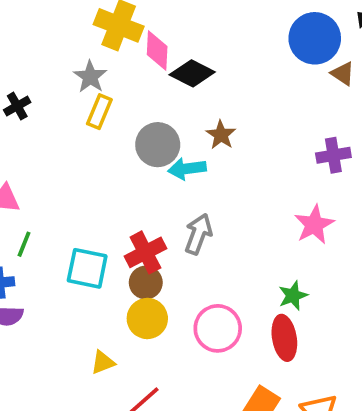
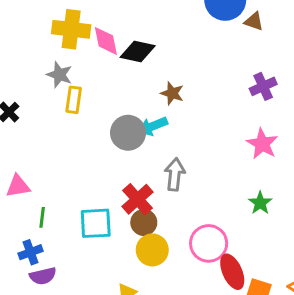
gray circle: (158, 145) -> (128, 133), moved
red ellipse: (284, 338) -> (232, 272), moved

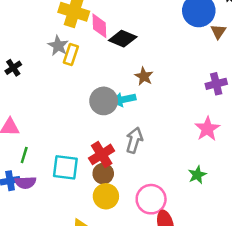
brown triangle: (254, 21) -> (218, 32), turned 35
yellow rectangle: (74, 100) -> (71, 54), moved
purple semicircle: (43, 276) -> (25, 182), moved

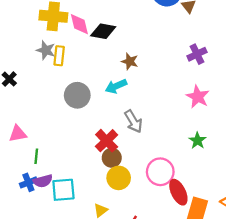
gray circle: (104, 101) -> (77, 95), moved
gray arrow: (134, 140) -> (133, 121), turned 145
cyan square: (65, 167) -> (63, 190), moved

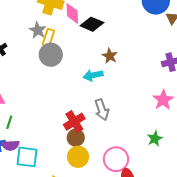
gray circle: (77, 95) -> (51, 55), moved

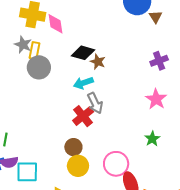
black diamond: (92, 24) -> (83, 53), moved
gray arrow: (102, 110) -> (95, 103), moved
red cross: (74, 122) -> (83, 116), moved

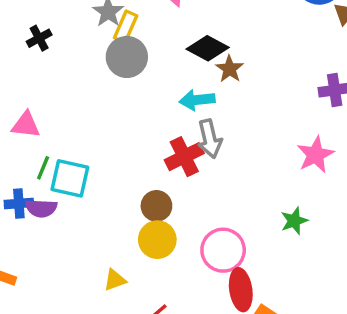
cyan square: (27, 172) -> (70, 178), moved

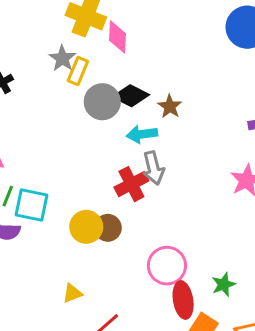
black diamond: (208, 48) -> (131, 96), moved
gray circle: (127, 57) -> (102, 102), moved
green star: (294, 221) -> (224, 285), moved
yellow circle: (157, 240) -> (86, 227), moved

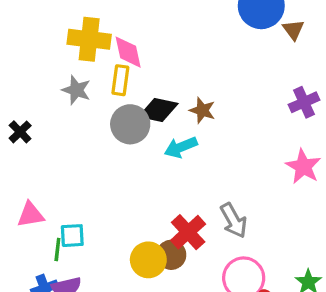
yellow rectangle: (78, 71) -> (120, 80), moved
gray arrow: (153, 168) -> (234, 220), moved
red cross: (131, 184) -> (188, 232), moved
cyan square: (31, 205) -> (72, 236), moved, size x0.7

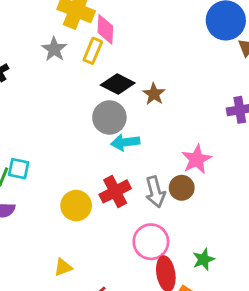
gray circle: (130, 124) -> (109, 117), moved
cyan arrow: (181, 147) -> (125, 142), moved
pink star: (303, 166) -> (197, 159), moved
brown circle: (171, 255) -> (182, 188), moved

